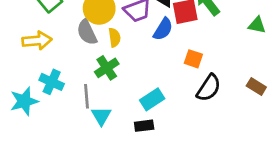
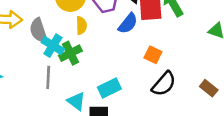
gray semicircle: (87, 32) -> (38, 30), moved
cyan cross: (52, 82) -> (53, 46), moved
cyan triangle: (101, 116) -> (76, 101), moved, turned -30

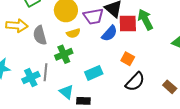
yellow semicircle: (81, 26) -> (73, 33), turned 72
cyan cross: (53, 46) -> (31, 78), moved, turned 30
cyan rectangle: (109, 88) -> (94, 73), moved

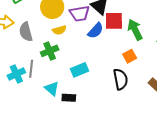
green arrow: (145, 20) -> (135, 30), moved
orange square: (128, 59) -> (130, 56), moved, turned 32
black semicircle: (135, 82) -> (121, 79), turned -55

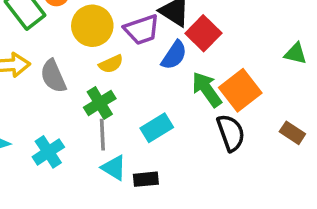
red square: (114, 21) -> (203, 33), turned -36
green arrow: (135, 30) -> (207, 89), moved
orange square: (130, 56) -> (240, 90), size x1.6
gray line: (31, 69) -> (102, 135), moved

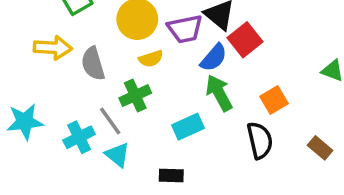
green arrow: (207, 89) -> (219, 93), moved
orange square: (240, 90) -> (274, 100), size x0.7
gray line: (102, 135) -> (110, 121), moved, turned -40
cyan triangle: (114, 168) -> (117, 155), moved

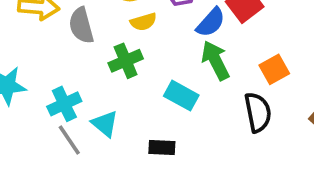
gray line: (110, 121) -> (69, 140), moved
cyan rectangle: (188, 127) -> (181, 96), turned 52

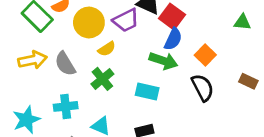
blue semicircle: (211, 22) -> (173, 39), moved
green arrow: (215, 60) -> (163, 61), turned 152
cyan cross: (64, 104) -> (66, 106), moved, turned 35

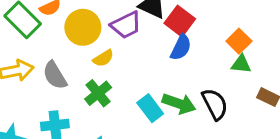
green triangle: (242, 22) -> (241, 64), moved
orange square: (205, 55) -> (239, 41), moved
green arrow: (163, 61) -> (179, 104), moved
cyan rectangle: (147, 91) -> (150, 108), turned 40

